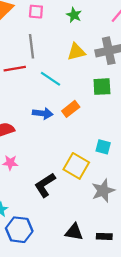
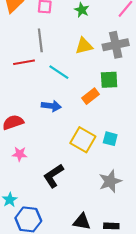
orange rectangle: (71, 109) -> (91, 96), moved
yellow square: (76, 166) -> (83, 140), moved

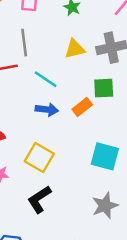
blue arrow: (51, 106) -> (47, 110), moved
cyan square: (110, 139) -> (105, 156), size x1.6
yellow square: (83, 140) -> (39, 158), moved

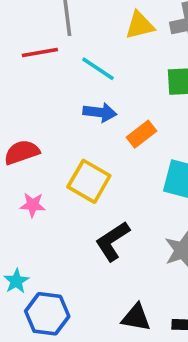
orange rectangle: (82, 107) -> (142, 134), moved
black L-shape: (39, 199) -> (112, 241), moved

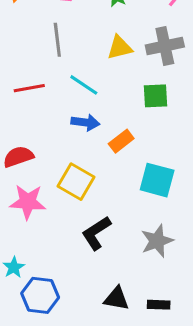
red line: (40, 52) -> (29, 88), moved
pink star: (33, 205) -> (28, 202), size x1.6

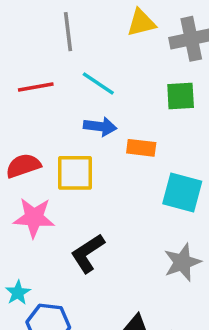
yellow triangle: (120, 48) -> (141, 23), moved
orange rectangle: (121, 141) -> (141, 148), turned 45
yellow square: (76, 182) -> (75, 173), moved, turned -30
black L-shape: (96, 233) -> (88, 253), moved

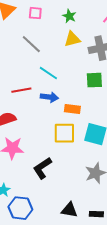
gray line: (68, 32) -> (31, 44), turned -40
red line: (36, 87) -> (21, 90), moved
yellow square: (75, 173) -> (64, 133), moved

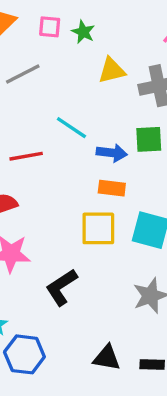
green star: (69, 16) -> (83, 32), moved
gray line: (31, 44) -> (23, 74), moved, turned -70
blue arrow: (49, 97) -> (112, 153), moved

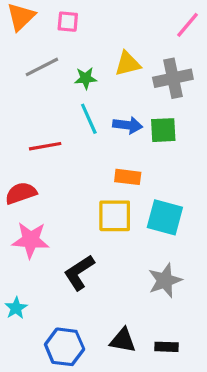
green star: (83, 32) -> (86, 78), moved, turned -30
cyan line: (71, 128) -> (89, 119), turned 32
blue arrow: (112, 153) -> (128, 125), moved
blue hexagon: (24, 354) -> (65, 347), moved

